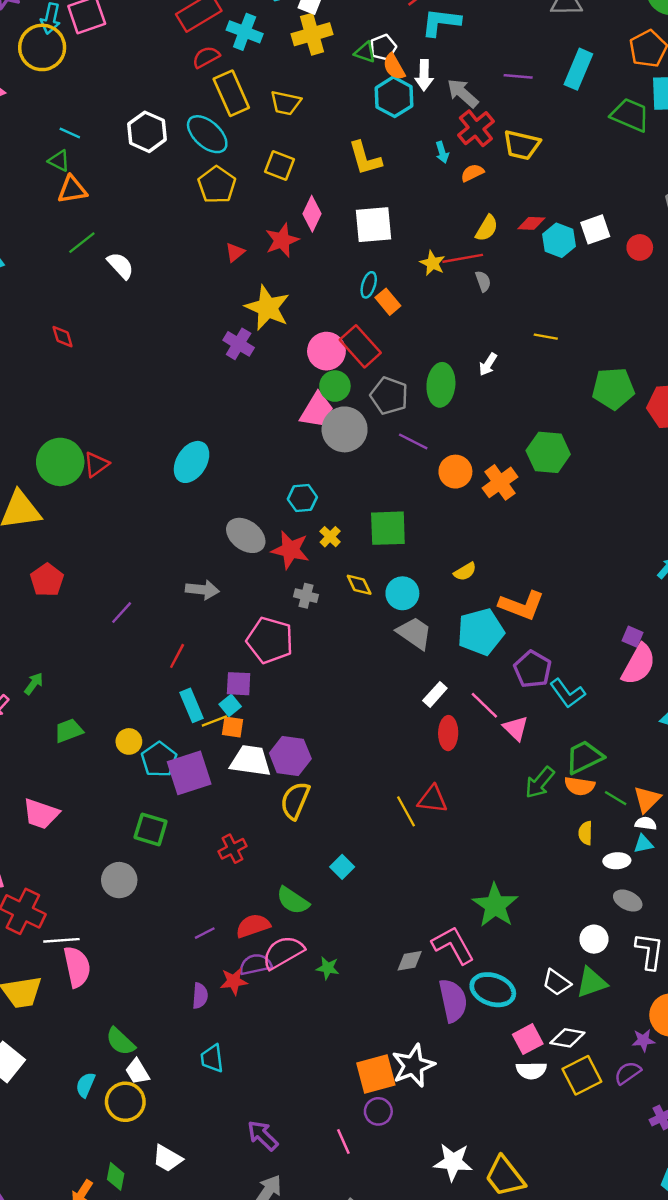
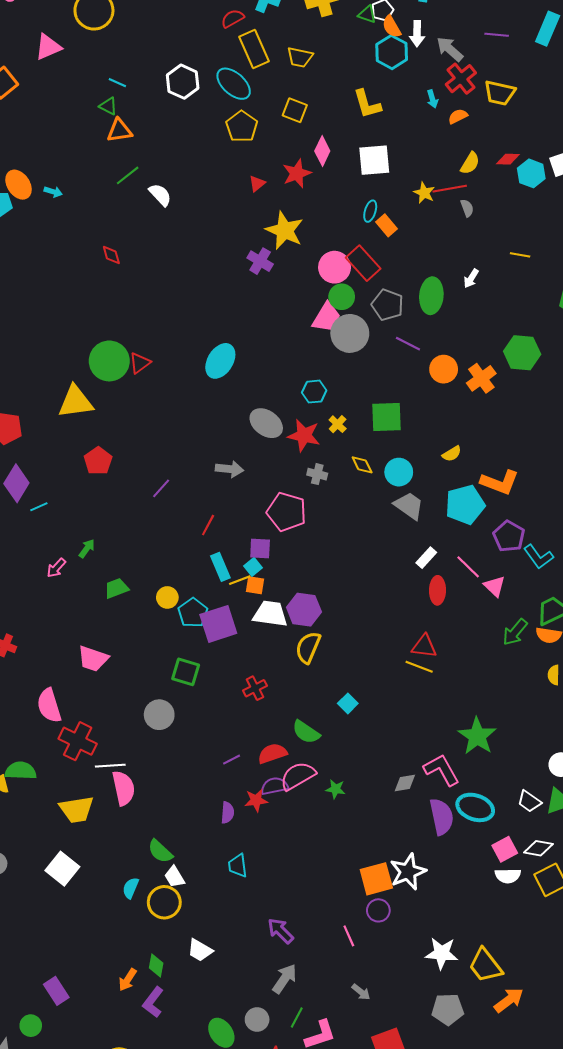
yellow line: (406, 811) -> (419, 667), moved, turned -40

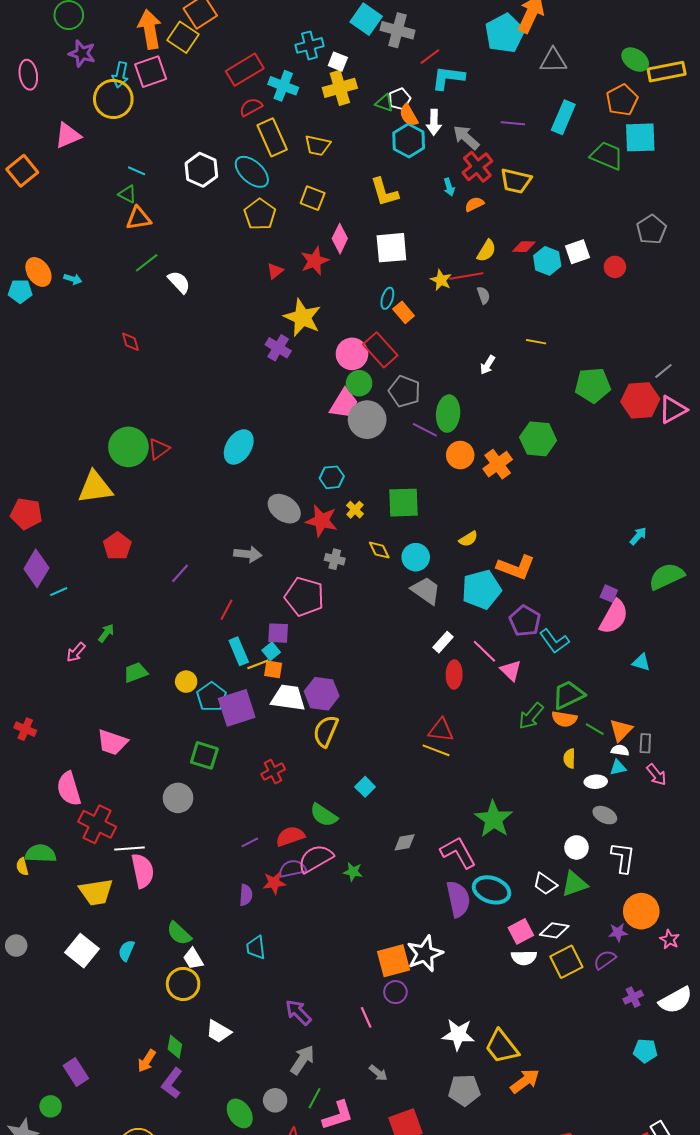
green ellipse: (431, 296) -> (448, 414), moved
gray diamond: (405, 783) -> (405, 842), moved
cyan semicircle: (131, 888) -> (126, 951), moved

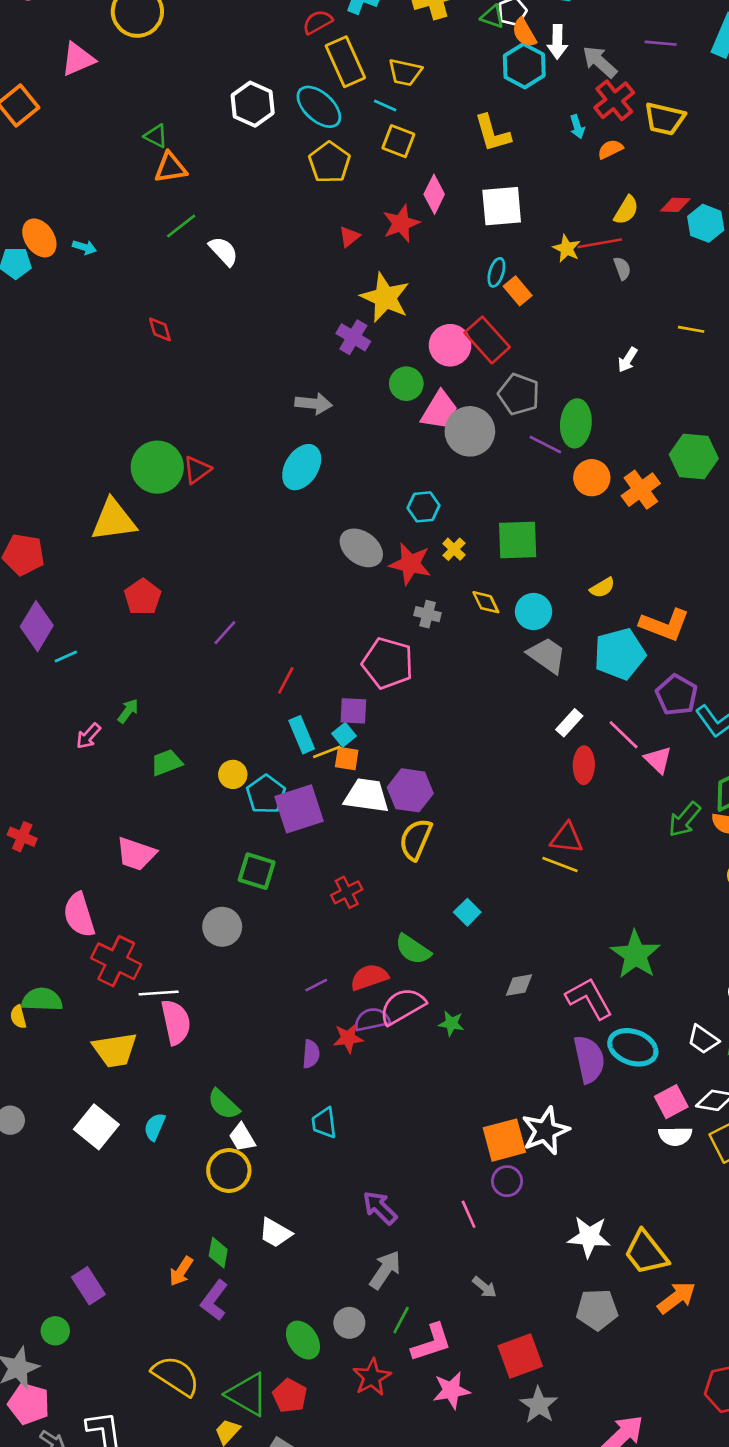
cyan line: (137, 171) -> (385, 105), moved
green circle: (359, 383) -> (406, 384), moved
gray arrow: (248, 554) -> (314, 404), moved

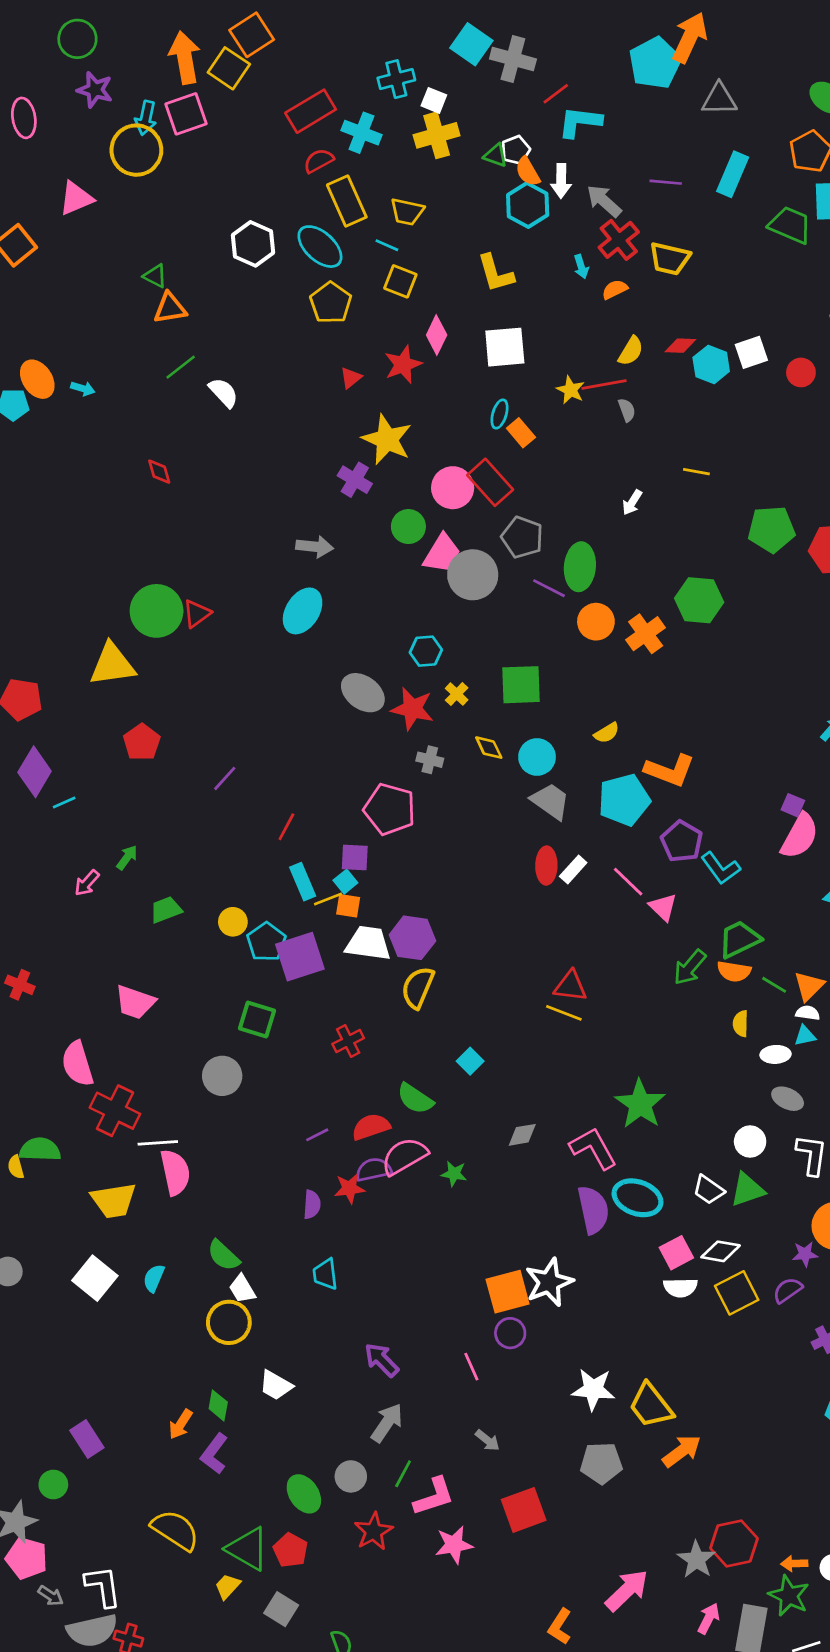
red ellipse: (584, 765) -> (546, 866), moved
gray star: (539, 1405) -> (696, 1560), moved

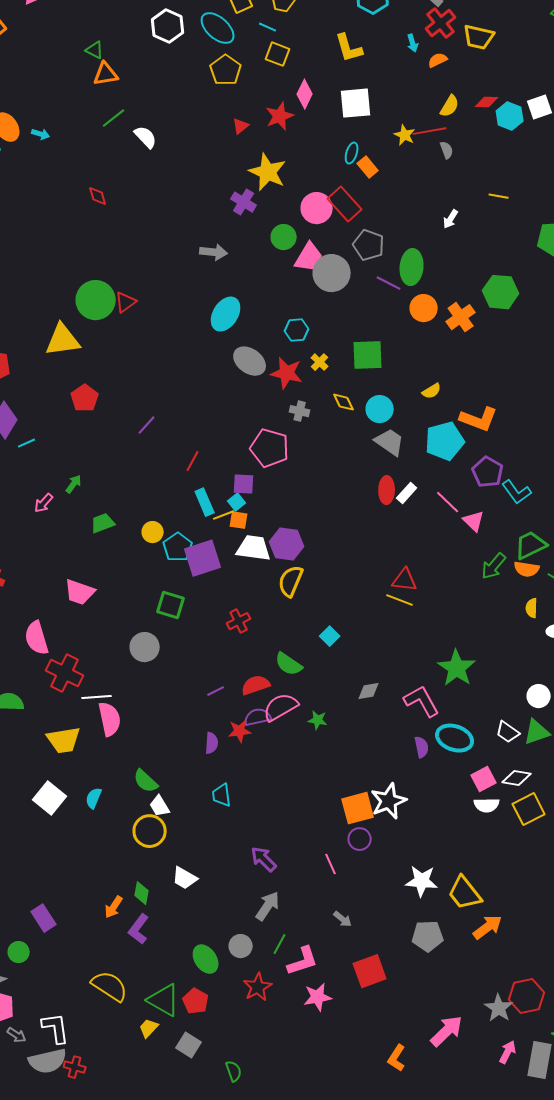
cyan ellipse: (303, 611) -> (226, 314), moved
purple semicircle: (593, 1210) -> (422, 747), size x0.6

